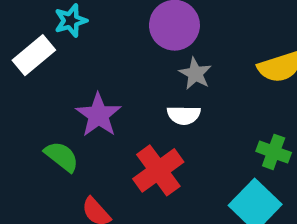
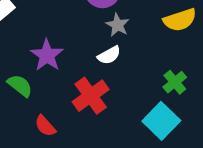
white semicircle: (184, 115) -> (109, 55), turned -30
green cross: (274, 152) -> (175, 82), turned 30

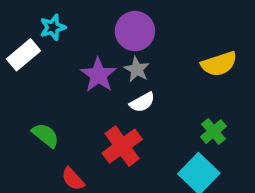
gray star: (118, 25) -> (137, 69), moved
purple star: (47, 55) -> (98, 75), moved

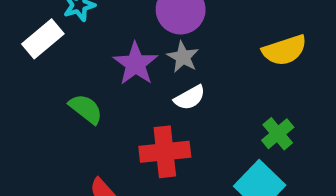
green semicircle: (45, 135) -> (86, 109), moved
red cross: (122, 146) -> (165, 152), turned 30

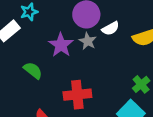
white semicircle: (190, 98) -> (111, 28), moved

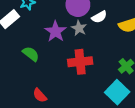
red cross: (77, 95) -> (80, 62), moved

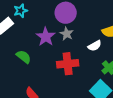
white semicircle: (99, 17) -> (95, 46), moved

